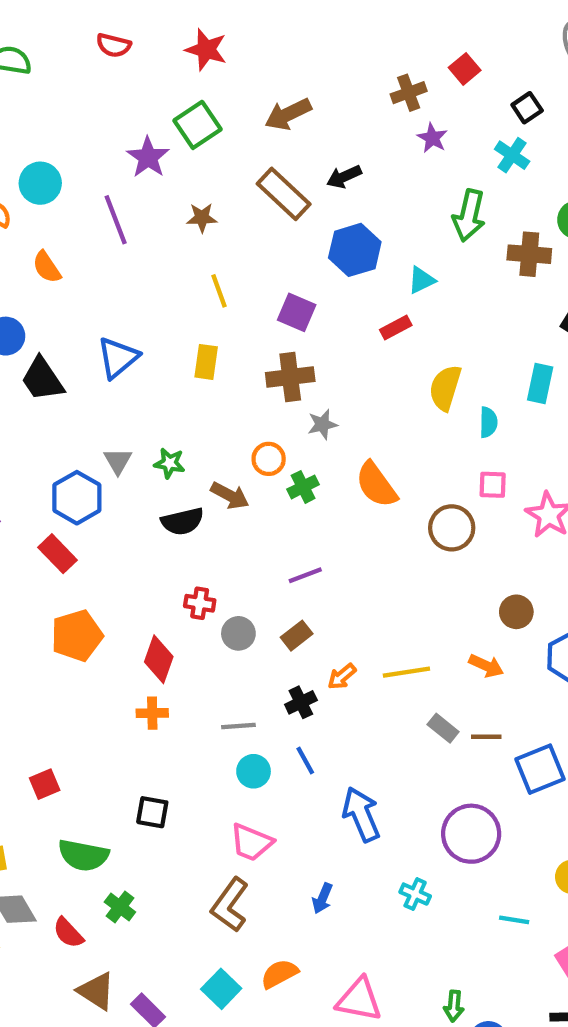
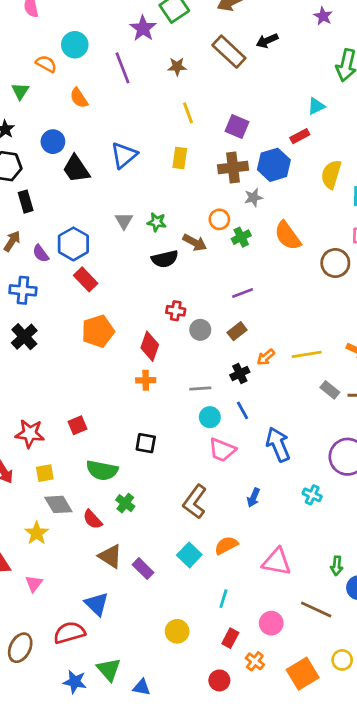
blue hexagon: (355, 250) -> (274, 165), moved
blue hexagon: (77, 498) -> (73, 244), moved
pink trapezoid: (251, 842) -> (222, 450), moved

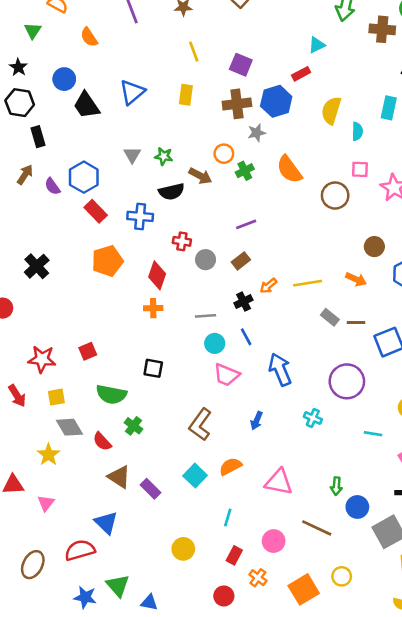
blue cross: (23, 290) -> (140, 216), moved

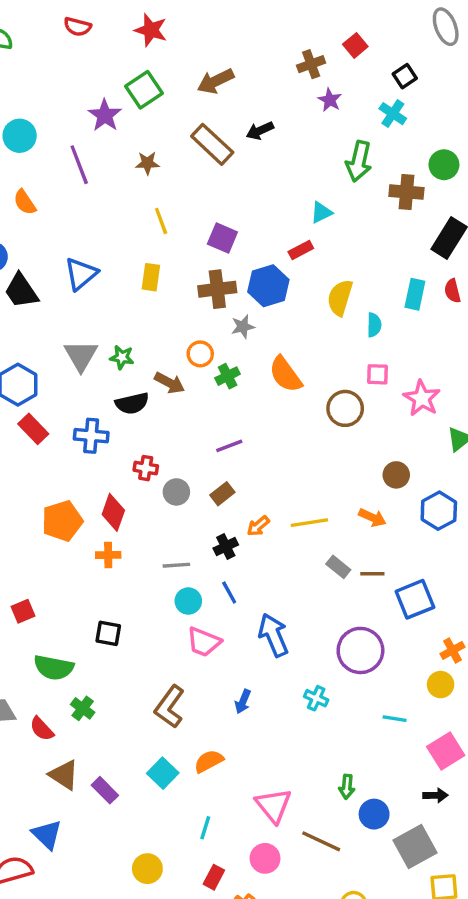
gray triangle: (132, 155) -> (81, 356), size x1.5
orange pentagon: (107, 261) -> (62, 521), moved
pink triangle: (279, 482) -> (274, 806), moved, turned 40

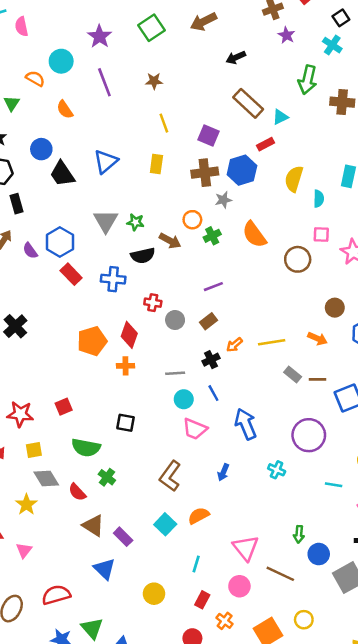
purple star: (105, 115) -> (100, 36), moved
brown rectangle: (212, 144) -> (248, 103), moved
blue triangle: (47, 835) -> (104, 569), moved

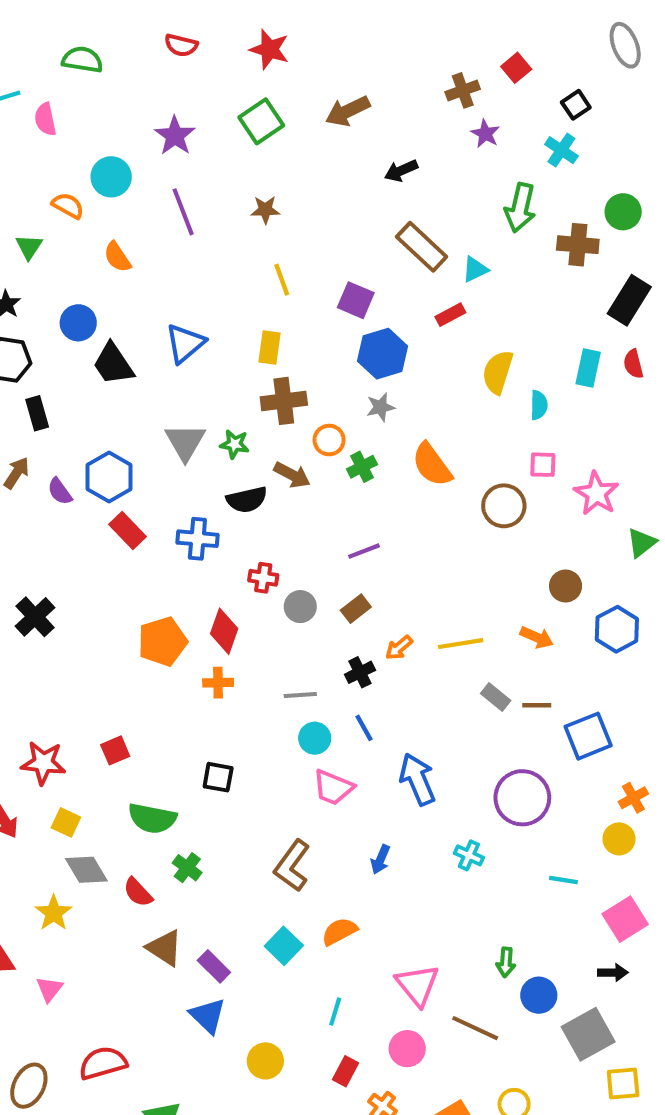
blue hexagon: (242, 170) -> (383, 354), moved
brown cross: (205, 173) -> (284, 401), moved
yellow square: (34, 450) -> (66, 822), turned 35
blue triangle: (104, 569) -> (208, 1016), moved

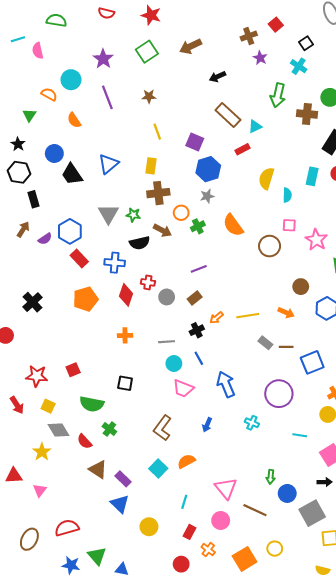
purple semicircle: (60, 491) -> (45, 239), turned -88
red diamond: (224, 631) -> (126, 295), moved
orange pentagon: (163, 642) -> (86, 299), moved

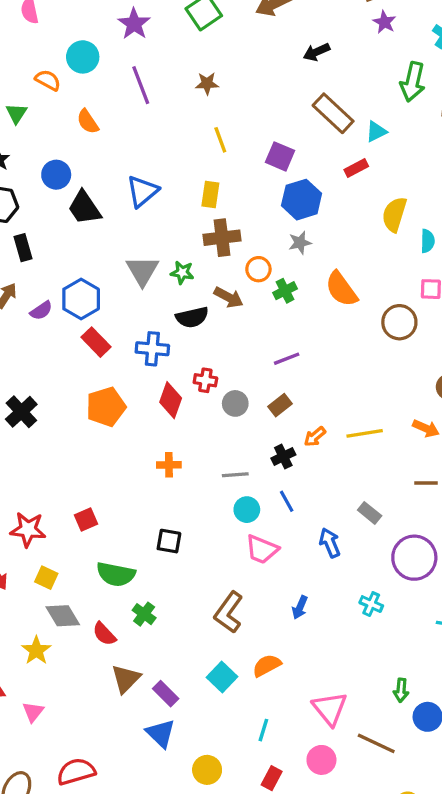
gray rectangle: (265, 343) -> (370, 513), moved
blue arrow: (226, 384) -> (330, 543), size x0.7
brown triangle: (98, 470) -> (126, 679), turned 42

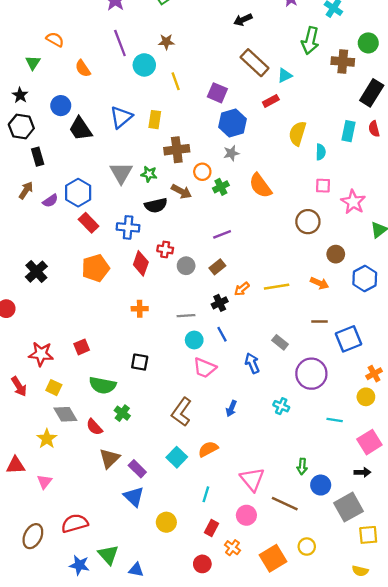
cyan circle: (83, 57) -> (144, 65), moved
yellow rectangle: (210, 195) -> (155, 120), moved
brown circle: (399, 322) -> (308, 222), moved

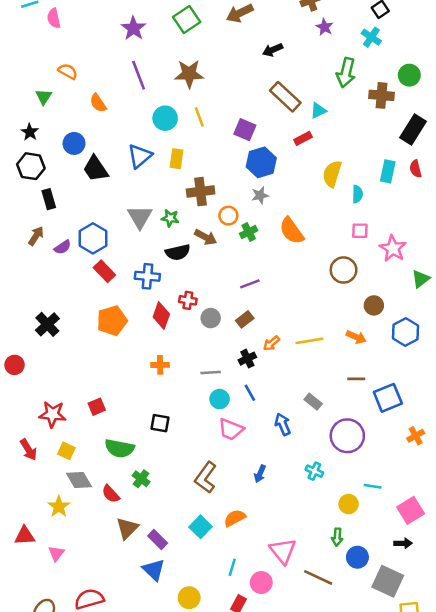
brown star: (166, 42) -> (189, 74), size x1.6
cyan circle: (144, 65) -> (165, 118), moved
yellow circle: (366, 397) -> (349, 504), moved
gray square: (349, 507) -> (388, 581), turned -36
pink circle: (246, 515) -> (261, 583), moved

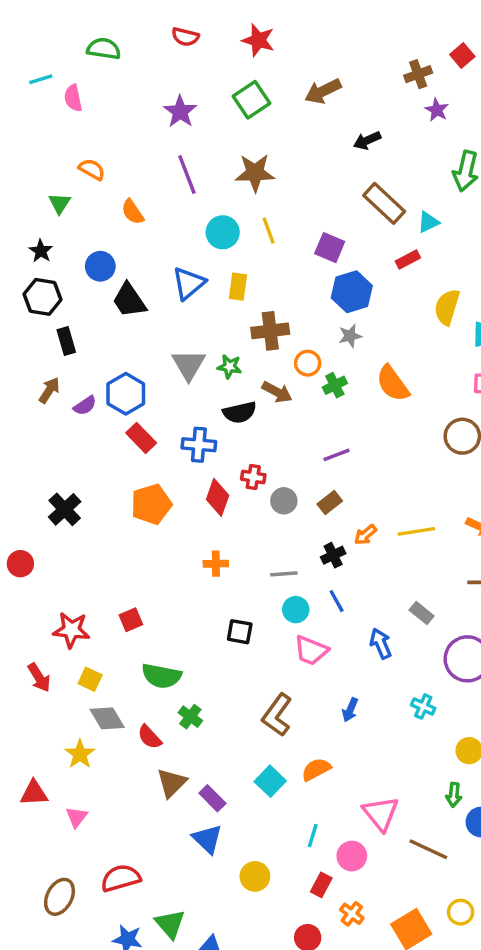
black square: (160, 423) -> (240, 632), moved

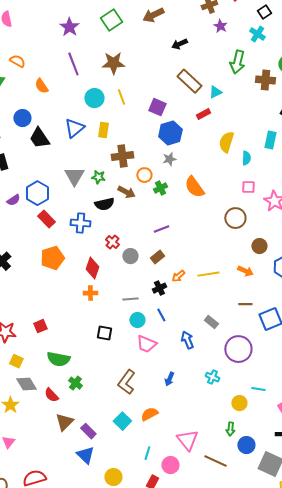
red cross: (253, 477) -> (112, 242), turned 32
red diamond: (218, 497) -> (92, 268), moved

